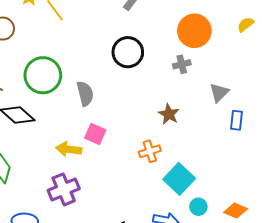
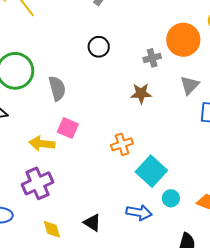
orange circle: (194, 31) -> (183, 40), moved
black circle: (128, 52) -> (99, 47), size x0.7
brown star: (169, 114) -> (141, 93), moved, turned -30

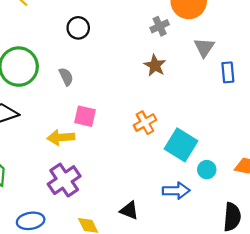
black circle: (99, 47) -> (78, 28), moved
gray semicircle: (57, 88) -> (66, 77), size x0.7
brown star: (141, 93) -> (155, 65), turned -30

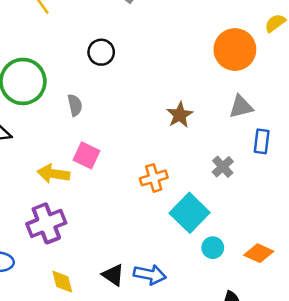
gray cross: (160, 26) -> (223, 167), moved, turned -30
gray triangle: (204, 47) -> (241, 107), turned 30
blue arrow: (176, 191) -> (150, 275), moved

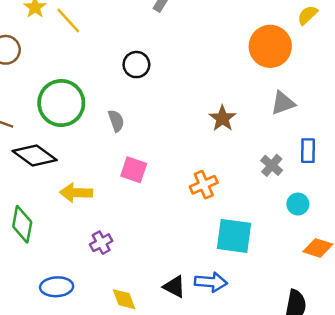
blue rectangle: (262, 141) -> (308, 151), moved
yellow arrow: (53, 174) -> (76, 193), moved
cyan square: (190, 213) -> (234, 236), moved, turned -30
purple cross: (46, 223) -> (101, 243), size x0.6
cyan circle: (213, 248) -> (298, 204), moved

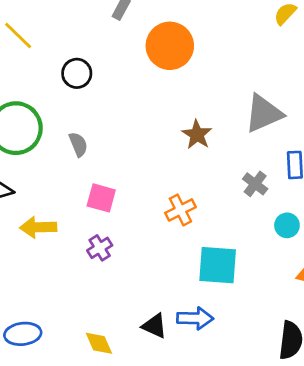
orange circle: (270, 46) -> (170, 46), moved
black circle: (136, 65) -> (77, 73), moved
gray triangle: (283, 103) -> (264, 113), size x1.4
purple cross: (101, 243) -> (100, 248), moved

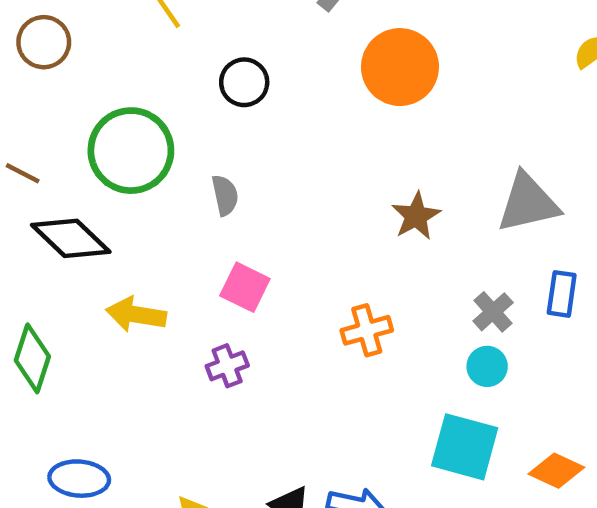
cyan circle: (287, 225) -> (487, 366), moved
cyan square: (218, 265) -> (465, 447), moved

